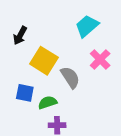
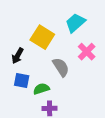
black arrow: (20, 36) -> (18, 56), moved
yellow square: (44, 61) -> (42, 37), moved

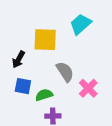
yellow square: (42, 37) -> (45, 40), turned -30
pink cross: (87, 52) -> (88, 88), moved

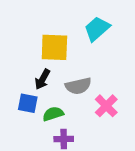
black arrow: (19, 60) -> (42, 79), moved
gray semicircle: (65, 72) -> (78, 86), turned 110

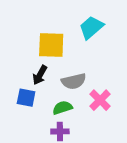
green semicircle: (53, 114) -> (62, 108), moved

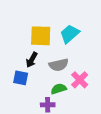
cyan trapezoid: (91, 27) -> (70, 34), moved
green semicircle: (62, 108) -> (59, 89), moved

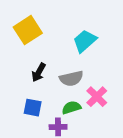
yellow square: (41, 36) -> (28, 30), moved, turned -35
blue square: (21, 78) -> (33, 108), moved

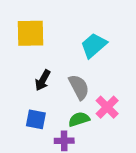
yellow square: (28, 30) -> (31, 33), turned 32
gray semicircle: (71, 78) -> (79, 87), turned -105

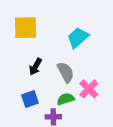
blue square: (36, 119) -> (30, 99), turned -30

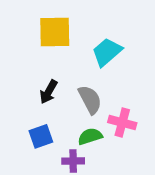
yellow square: (25, 28) -> (55, 32), moved
pink cross: (89, 89) -> (122, 123), turned -30

